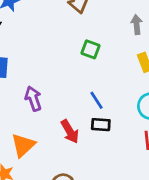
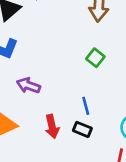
purple arrow: (33, 99) -> (28, 86), turned -70

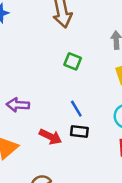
red arrow: (52, 126) -> (50, 137), turned -35

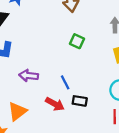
blue line: (76, 109) -> (65, 82), moved

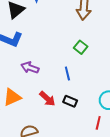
blue line: (65, 82) -> (67, 74), moved

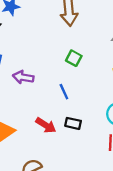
purple arrow: (30, 68) -> (23, 77), moved

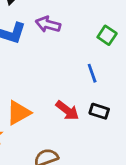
purple arrow: (23, 77) -> (48, 24), moved

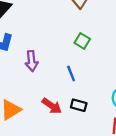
purple arrow: (48, 24) -> (32, 61), moved, turned -108

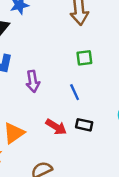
green square: (82, 41) -> (84, 58), turned -35

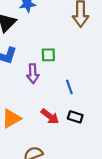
green square: (84, 58) -> (48, 55), moved

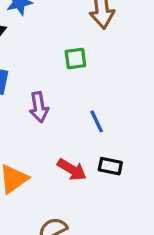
green square: (48, 55) -> (75, 59), moved

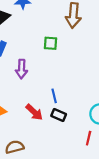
blue line: (97, 121) -> (54, 96), moved

